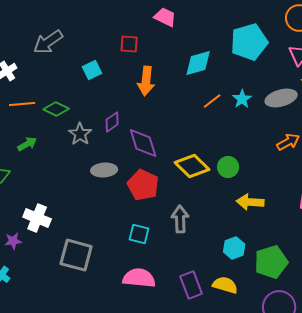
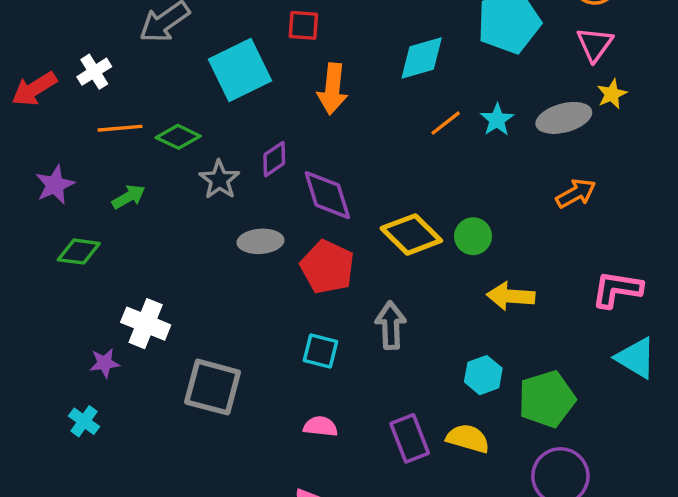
cyan square: (92, 70) -> (240, 70), size x1.8
pink semicircle: (139, 278) -> (320, 426), size x0.6

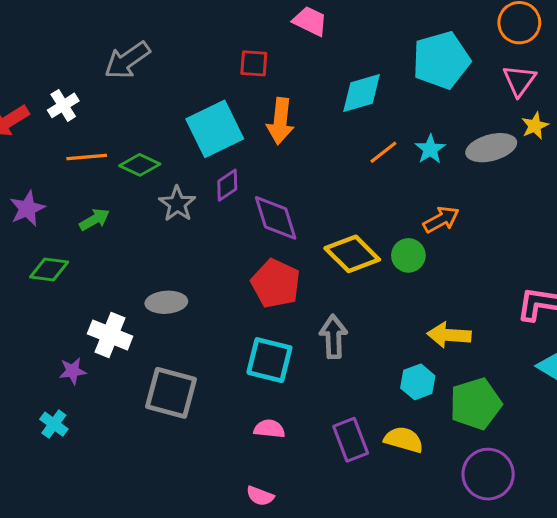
cyan square: (240, 70) -> (215, 129), moved
orange arrow: (576, 193) -> (441, 219), moved
gray ellipse: (260, 241) -> (166, 302), moved
yellow arrow: (511, 296) -> (449, 335), moved
cyan square: (320, 351) -> (269, 360), size x1.4

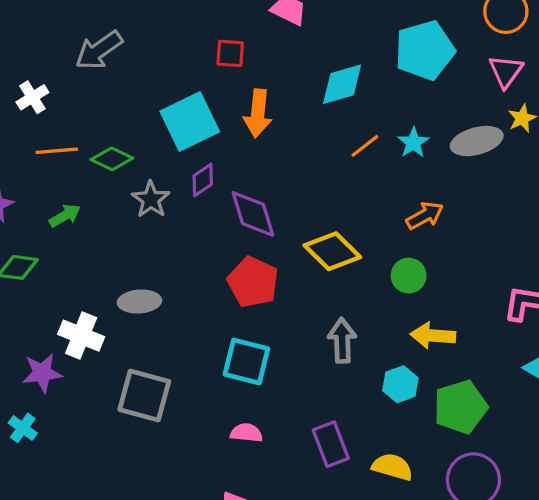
green circle: (408, 255) -> (409, 276), moved
gray arrow: (333, 337) -> (342, 340), moved
purple star: (73, 371) -> (42, 373), size x1.4
yellow semicircle: (404, 440) -> (392, 467), moved

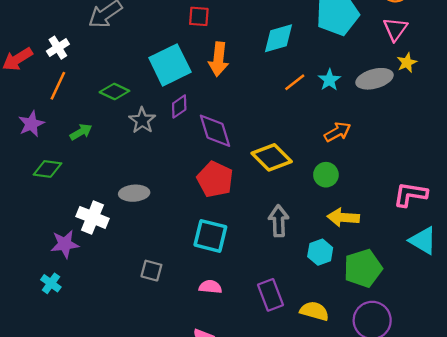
orange line: (57, 151) -> (58, 86), moved, turned -60
gray square: (144, 396) -> (151, 271), moved, size x0.6

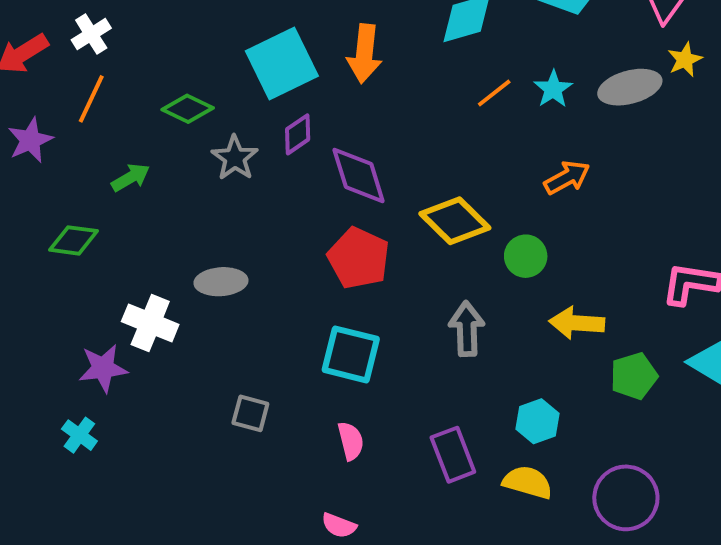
purple star: (31, 124) -> (30, 140), moved
green circle: (326, 175) -> (526, 256), moved
cyan hexagon: (320, 252) -> (537, 421), moved
green pentagon: (363, 268) -> (634, 376), moved, size x0.7
pink semicircle: (210, 287) -> (351, 441), turned 70

